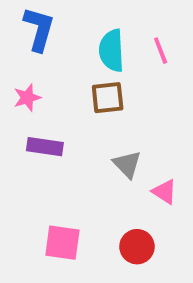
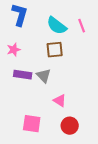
cyan semicircle: (112, 51) -> (57, 26), turned -50
gray triangle: (127, 164) -> (44, 76), moved
pink triangle: (164, 192) -> (60, 101), moved

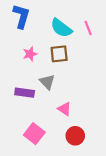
pink star: (14, 50) -> (30, 54), moved
purple rectangle: (23, 75) -> (25, 93), moved
pink square: (32, 124) -> (34, 134), turned 30

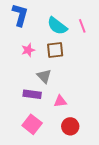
purple rectangle: (25, 93) -> (32, 94), moved
pink triangle: (64, 109) -> (60, 101), turned -40

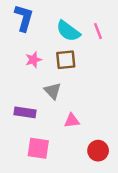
purple rectangle: (32, 94) -> (25, 112), moved
pink square: (32, 124) -> (38, 148), turned -30
red circle: (70, 126) -> (98, 151), moved

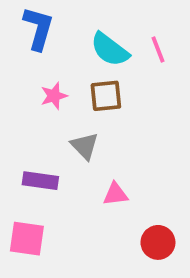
pink square: (38, 148) -> (27, 239), moved

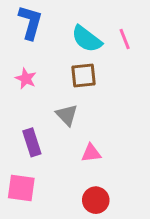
pink star: (54, 96) -> (26, 79), moved, turned -30
purple rectangle: (40, 181) -> (32, 142), turned 64
red circle: (158, 242) -> (96, 200), moved

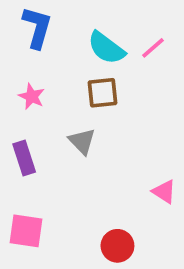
pink line: (125, 39) -> (153, 48), turned 70
purple rectangle: (32, 142) -> (24, 158), moved
pink triangle: (91, 153) -> (164, 192), moved, turned 40

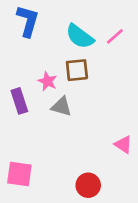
pink star: (32, 96) -> (47, 81), moved
gray triangle: (82, 141) -> (61, 107), turned -30
purple rectangle: (24, 158) -> (19, 101), moved

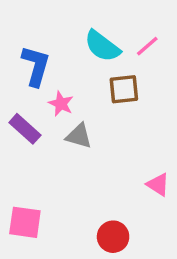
blue L-shape: (28, 21) -> (36, 66), moved
brown square: (77, 70) -> (124, 89), moved
purple rectangle: (19, 101) -> (25, 129), turned -30

